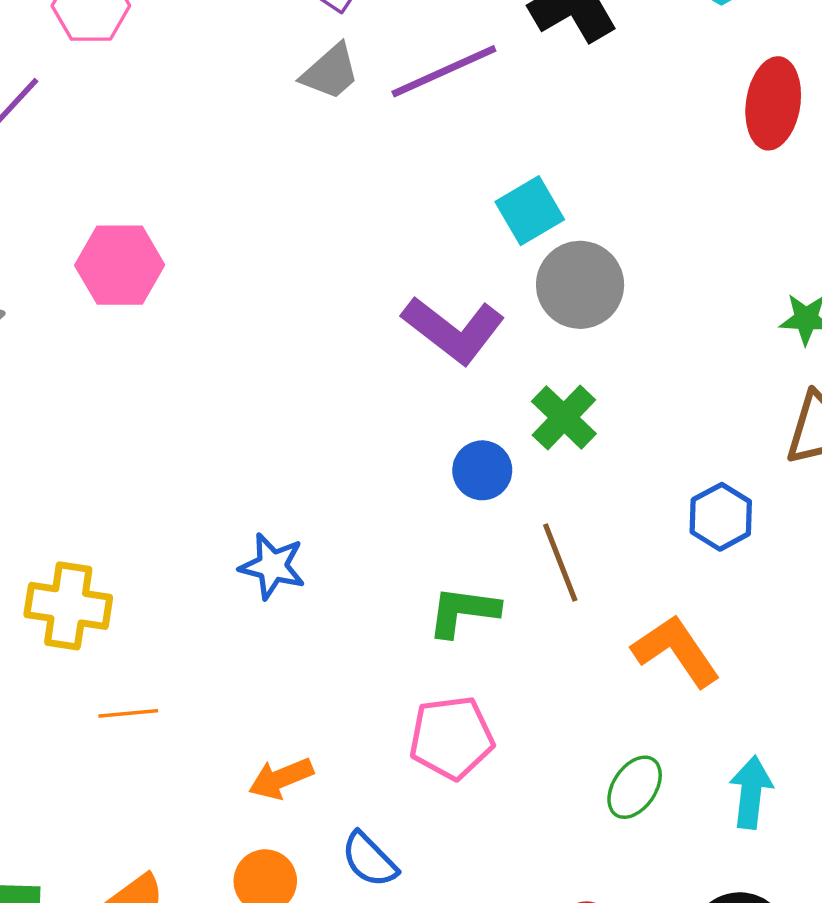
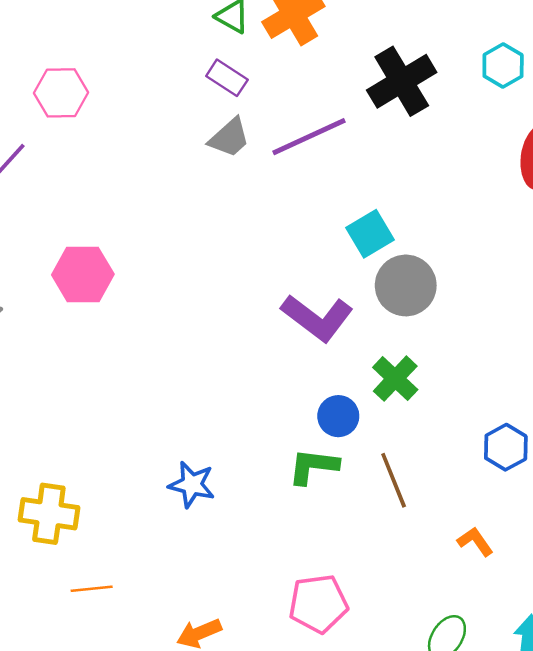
green L-shape: (463, 611) -> (313, 466), moved
orange L-shape: (676, 651) -> (475, 541), size x0.6

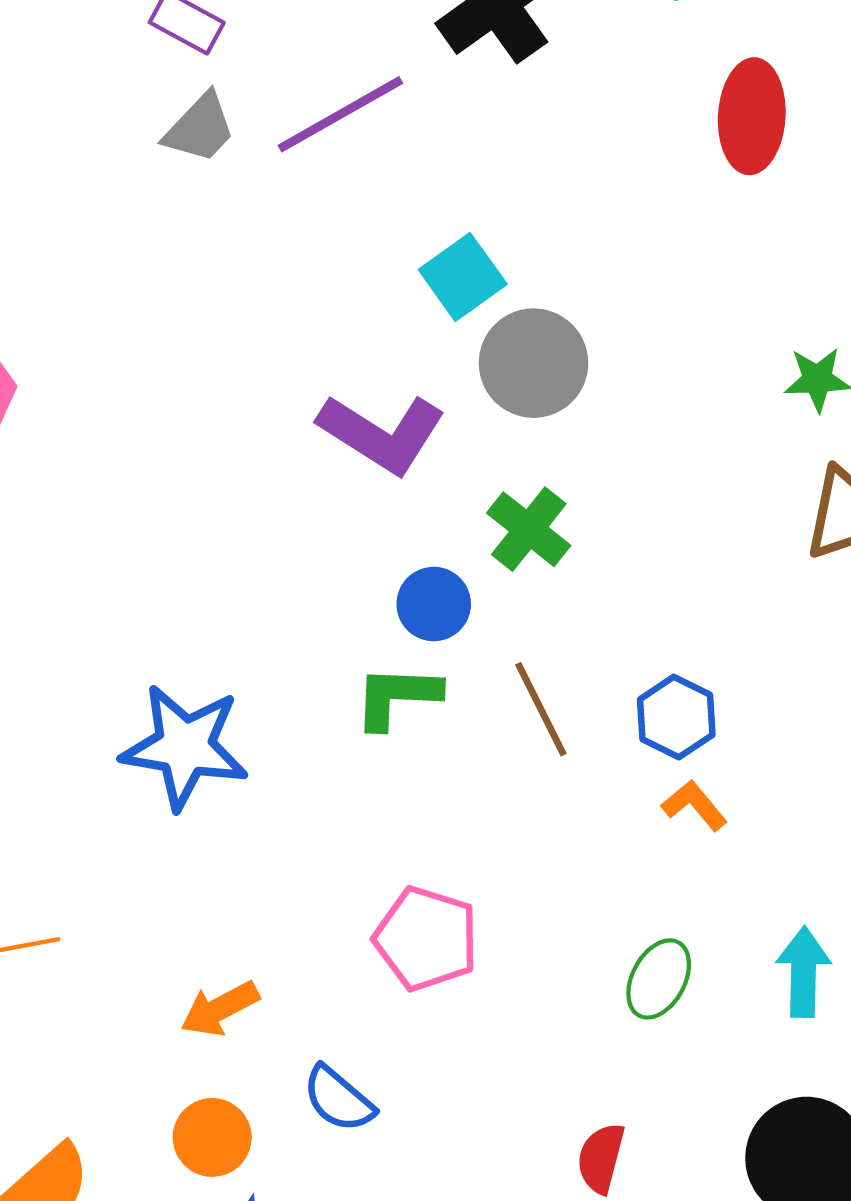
blue hexagon: (506, 447) -> (676, 717), moved
blue star: (192, 485) -> (185, 747), size x1.5
pink pentagon: (318, 604) -> (426, 939), turned 30

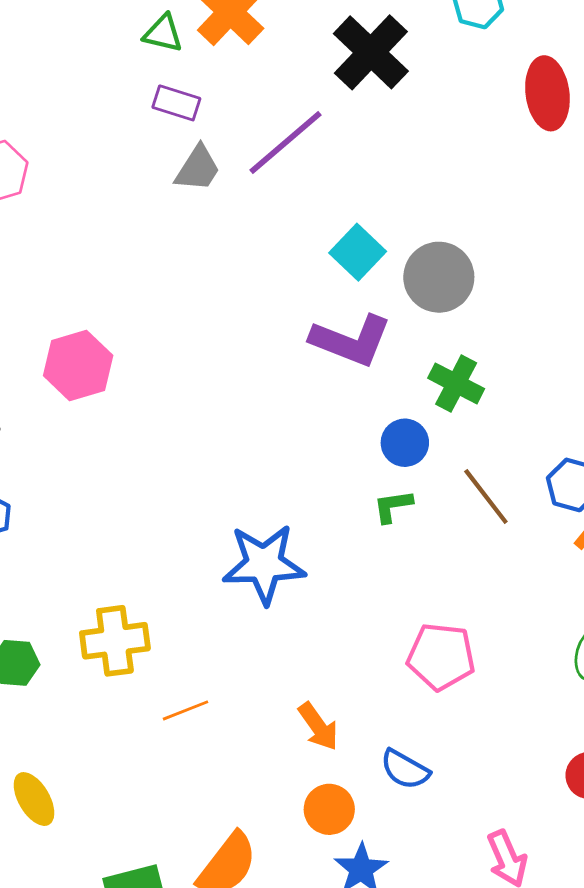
cyan square: (463, 277) -> (358, 252), moved
green L-shape: (397, 697) -> (393, 506), size x0.7
orange arrow: (220, 1009) -> (318, 726), turned -87

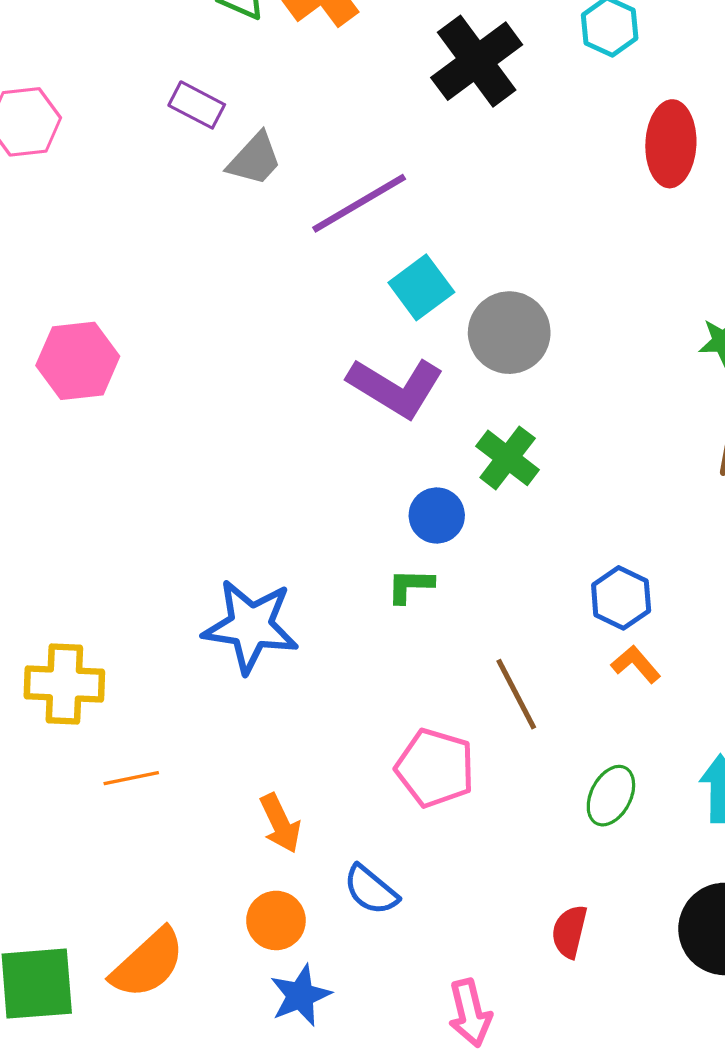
purple rectangle: (176, 103) -> (197, 105), moved
purple line: (285, 142) -> (359, 203), moved
brown line: (486, 497) -> (516, 694), moved

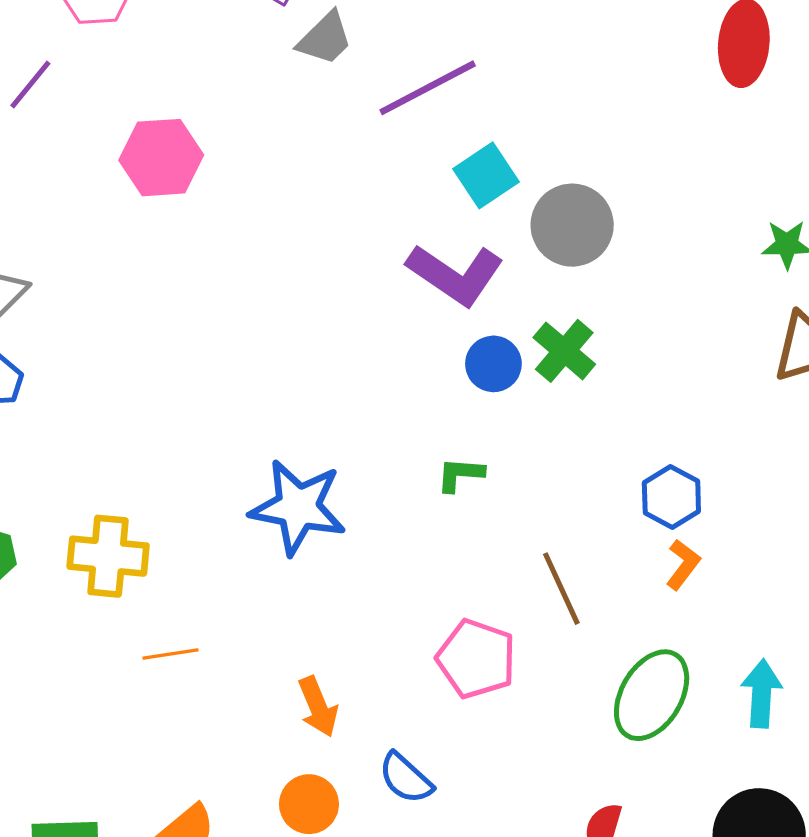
pink hexagon: (78, 361) -> (161, 158), moved
blue circle: (437, 515) -> (493, 364), moved
orange L-shape: (636, 664) -> (683, 564), turned 75
green ellipse: (611, 796) -> (652, 695), size x1.5

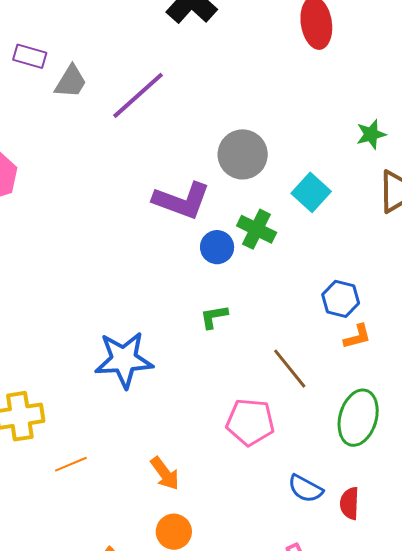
cyan square: (486, 175) -> (311, 192), moved
orange L-shape: (683, 564) -> (357, 337), turned 52
blue semicircle: (406, 778) -> (305, 489), moved

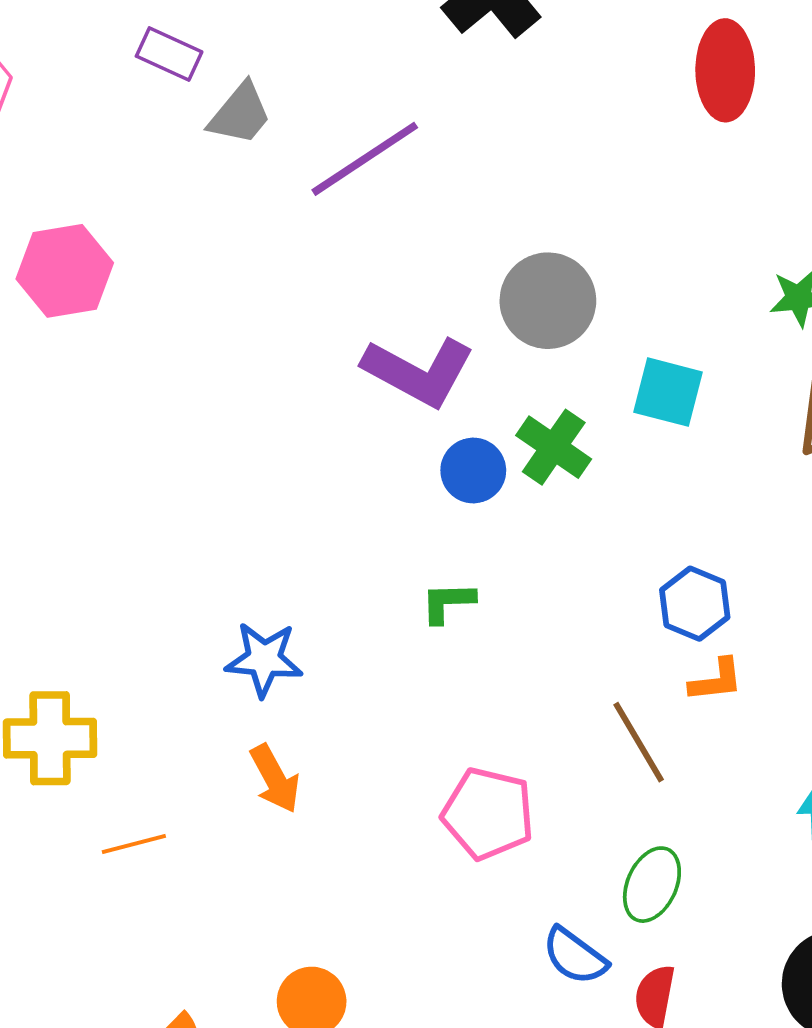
cyan square: (311, 192) -> (668, 392), turned -36
blue star: (124, 360) -> (264, 659), size x0.7
brown line: (290, 369) -> (639, 742), moved
green ellipse: (358, 418) -> (652, 885), moved, size x0.7
orange arrow: (165, 473) -> (275, 779), moved

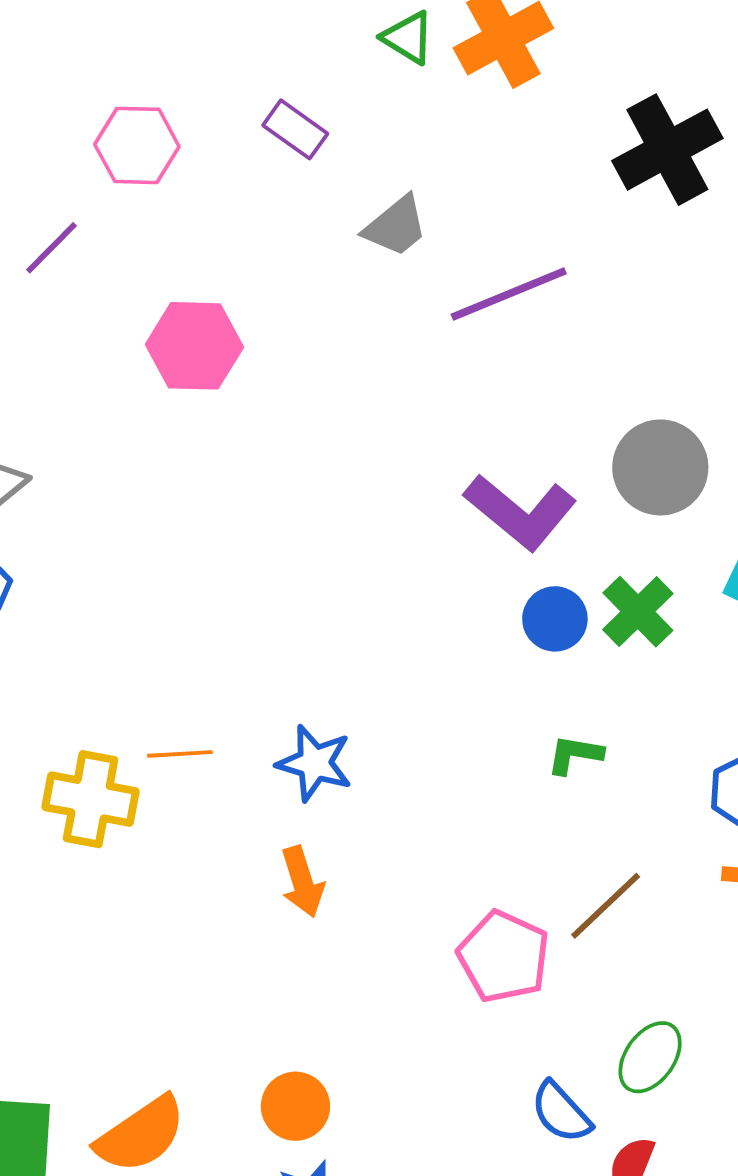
purple rectangle: (169, 54) -> (295, 129), moved
green L-shape: (448, 602) -> (575, 755), moved
brown line: (639, 742) -> (606, 906), moved, turned 66
orange line: (134, 844) -> (180, 754), moved

